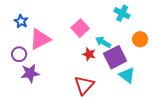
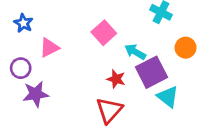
pink triangle: (40, 39) -> (49, 48), size x0.7
red star: (89, 54) -> (116, 79), moved

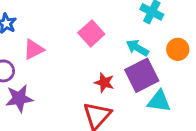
cyan arrow: (135, 52) -> (137, 48), moved
cyan triangle: (168, 97) -> (159, 101), turned -30

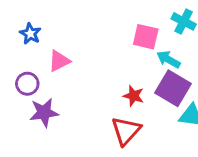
pink square: (91, 33) -> (146, 37), moved, turned -35
purple square: (142, 75) -> (173, 88), turned -32

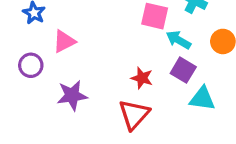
purple square: (173, 88) -> (183, 70), size x0.7
purple star: (44, 113) -> (72, 95), moved

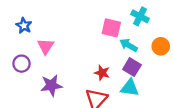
pink triangle: (64, 41) -> (46, 46), turned -30
cyan triangle: (202, 99) -> (130, 88), moved

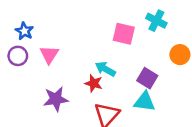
cyan arrow: (129, 45) -> (105, 69), moved
purple circle: (22, 64) -> (18, 56), moved
red star: (102, 73) -> (94, 83), moved

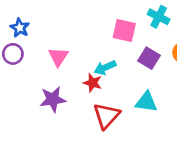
pink triangle: (49, 55) -> (58, 57), moved
cyan arrow: (105, 69) -> (105, 68), turned -54
purple square: (147, 78) -> (149, 58), moved

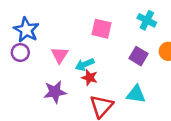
blue star: (20, 28) -> (26, 30), size x1.5
pink square: (124, 31) -> (101, 29), moved
cyan arrow: (105, 68) -> (85, 64), moved

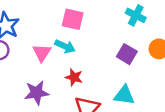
pink square: (101, 29) -> (73, 19), moved
cyan arrow: (85, 64) -> (65, 46), moved, turned -132

